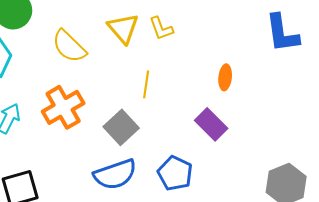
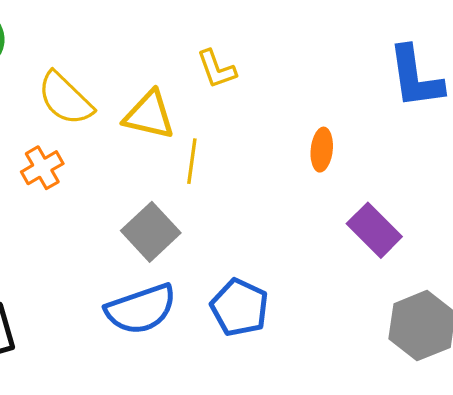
yellow triangle: (123, 28) -> (149, 115), moved, turned -36
orange cross: (63, 107) -> (42, 168), moved, size x0.6
purple rectangle: (211, 124) -> (374, 230), moved

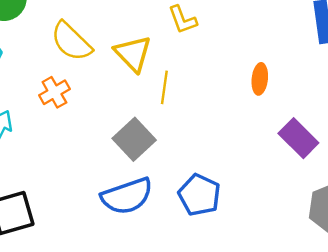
yellow triangle: (149, 115) -> (133, 54), turned 33

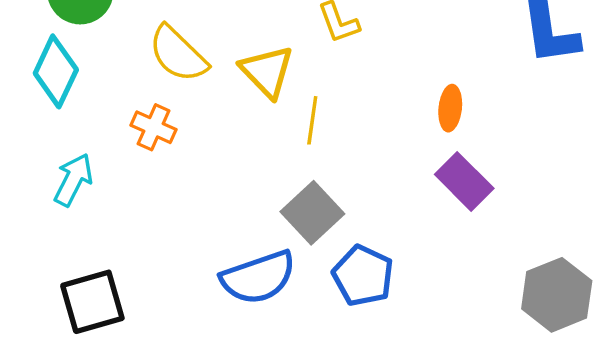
orange cross: (54, 92) -> (154, 127), turned -36
purple rectangle: (298, 138) -> (464, 181), moved
gray square: (134, 139) -> (312, 213), moved

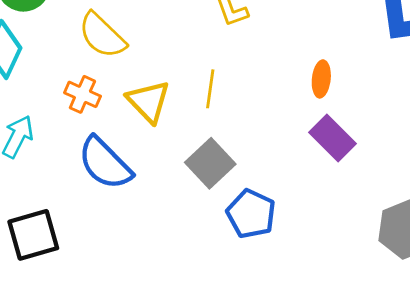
yellow triangle: (267, 71) -> (148, 101), moved
blue semicircle: (258, 277) -> (105, 163), moved, turned 64

